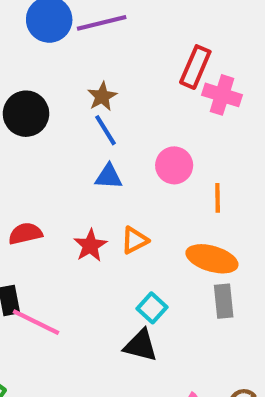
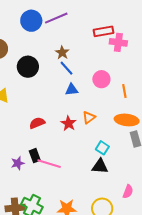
red rectangle: (195, 67) -> (104, 31), turned 66

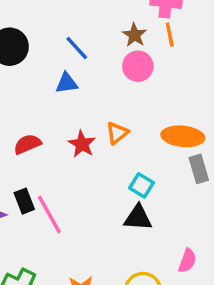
brown star: (62, 53) -> (135, 35), moved
blue triangle: (72, 90) -> (67, 83), moved
orange line: (124, 91) -> (170, 35), moved
pink line: (49, 164) -> (49, 215), turned 45

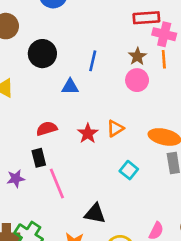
blue line: (77, 48) -> (93, 61), turned 48
blue triangle: (67, 83) -> (70, 87), moved
black rectangle: (24, 201) -> (39, 158), moved
black triangle: (138, 218) -> (95, 214), moved

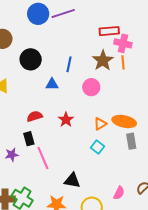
brown star: (137, 56) -> (103, 60), size x1.5
pink circle: (137, 80) -> (91, 87), moved
orange triangle: (115, 128) -> (100, 124), moved

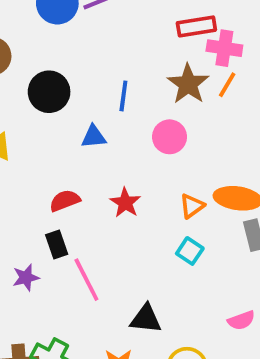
orange line: (123, 62) -> (227, 85), turned 40
pink semicircle: (119, 193) -> (241, 320), moved, turned 48

